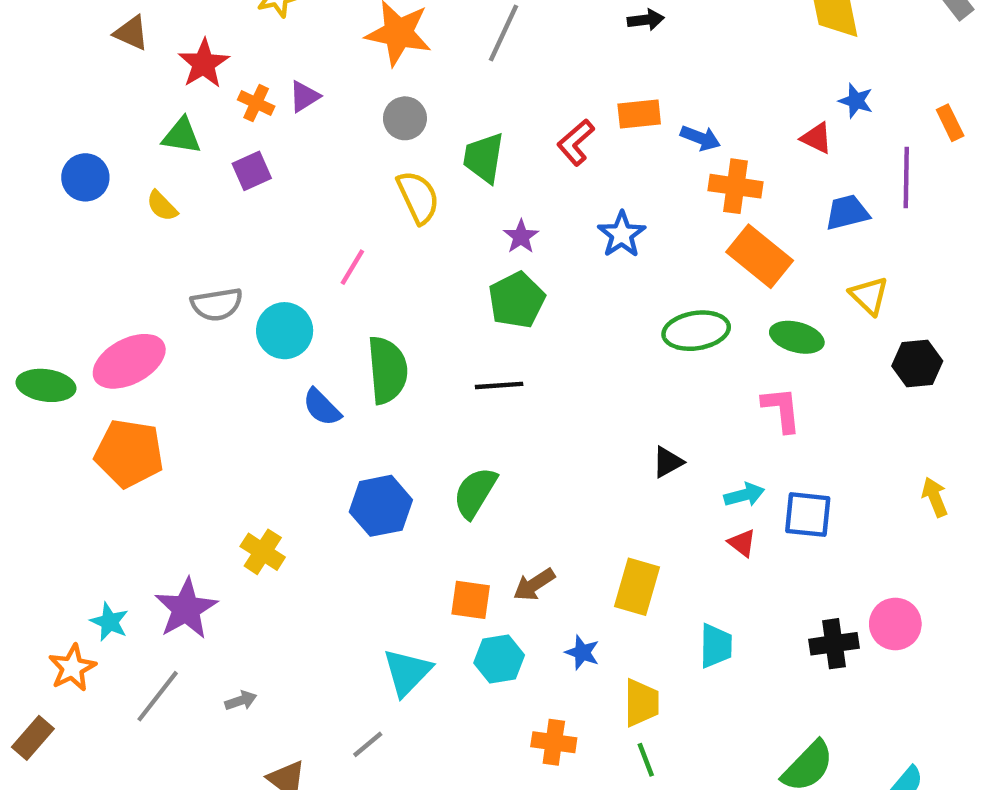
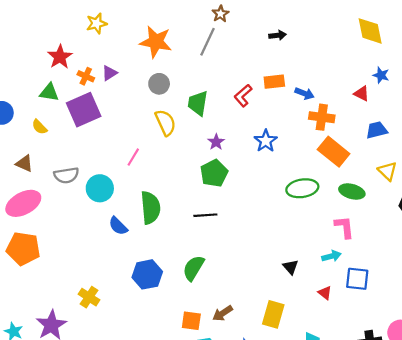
brown triangle: (131, 33) -> (24, 163), moved
purple square: (252, 171) -> (84, 110), size x1.8
black triangle: (668, 462) -> (290, 267), moved, turned -42
cyan arrow: (744, 495) -> (331, 256), moved

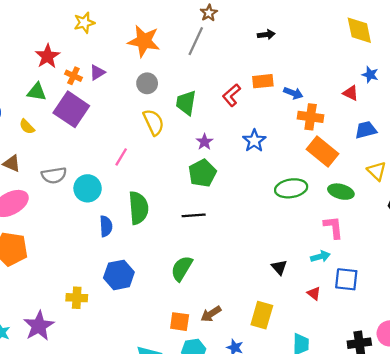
purple square: (84, 110) -> (71, 109), turned -32
blue semicircle: (118, 226) -> (106, 226), turned -138
blue hexagon: (147, 274) -> (119, 275), moved
yellow cross: (89, 297) -> (77, 298), turned -30

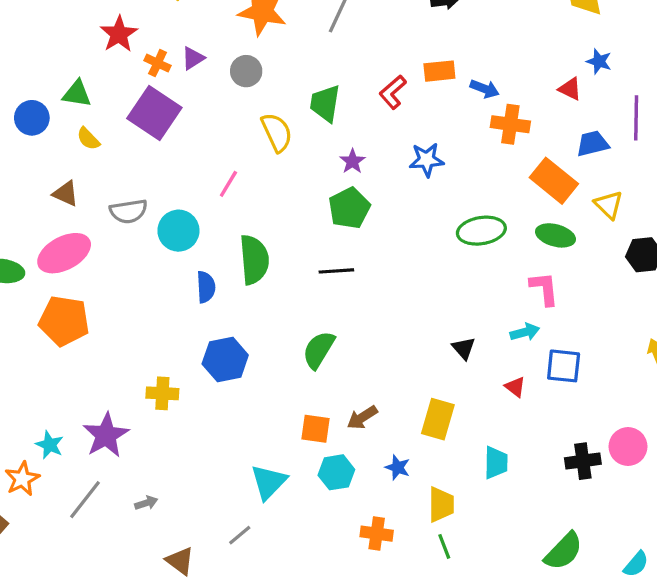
gray circle: (147, 83) -> (246, 71), moved
green triangle: (37, 92) -> (77, 94), moved
blue star: (254, 141) -> (427, 160), turned 30
orange rectangle: (322, 152) -> (554, 181), moved

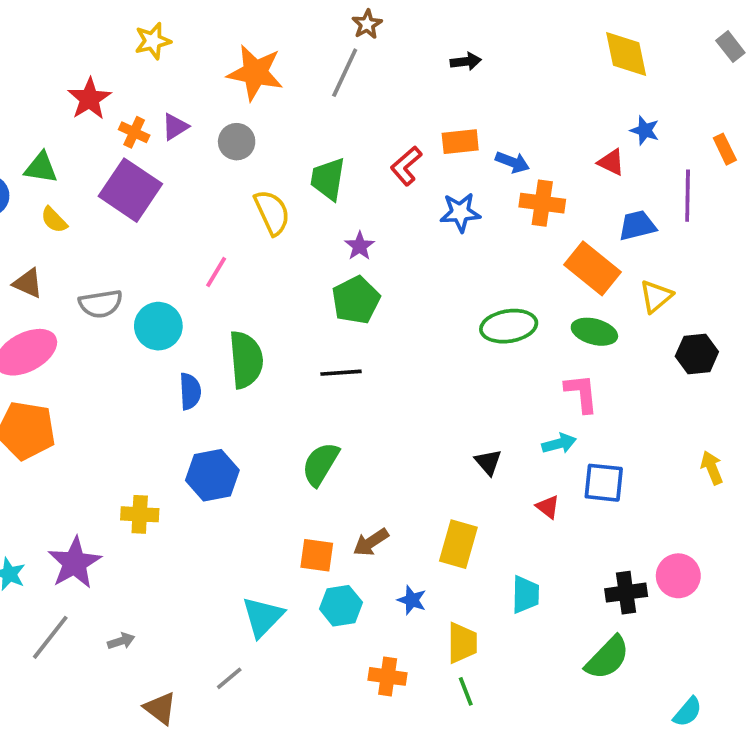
blue star: (427, 160) -> (460, 212), moved
yellow triangle: (609, 205) -> (656, 296), turned 36
green semicircle: (564, 551) -> (607, 658), moved

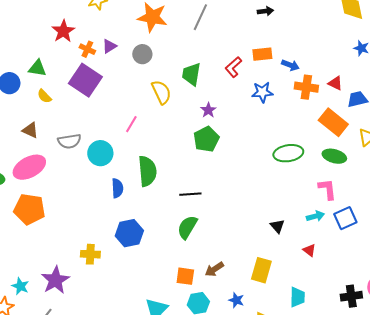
red triangle: (611, 162) -> (335, 83), moved
black line: (341, 373) -> (190, 194), moved
blue square: (604, 483) -> (345, 218), moved, turned -30

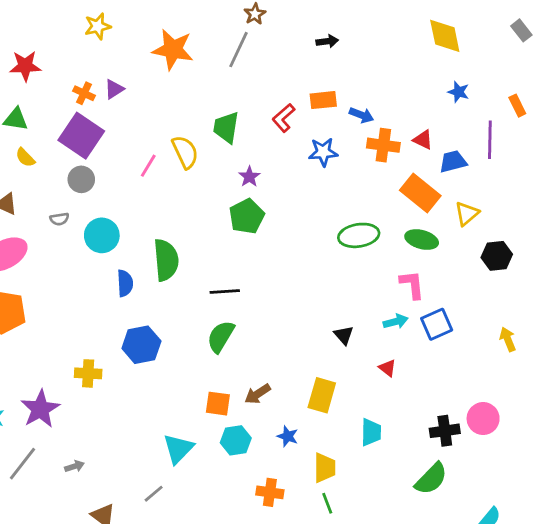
red star: (63, 31) -> (25, 66), moved, turned 30
gray circle: (142, 54) -> (81, 179), moved
pink line: (131, 124) -> (148, 166), moved
gray semicircle: (69, 141) -> (59, 219), size x0.6

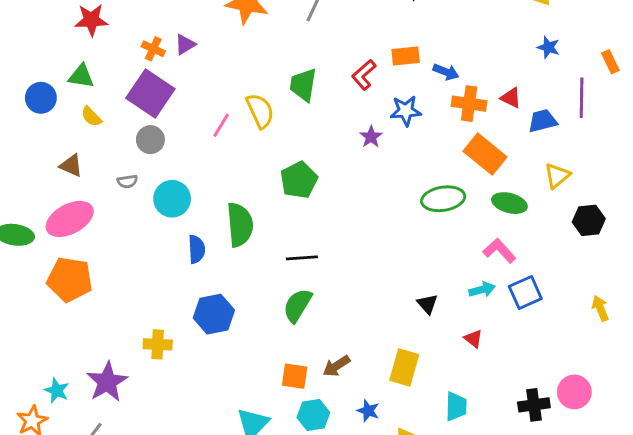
purple star: (249, 177) -> (371, 137), moved
orange rectangle: (420, 193) -> (485, 154), moved
green pentagon: (247, 216) -> (299, 180), moved
pink L-shape: (412, 285) -> (499, 251), turned -36

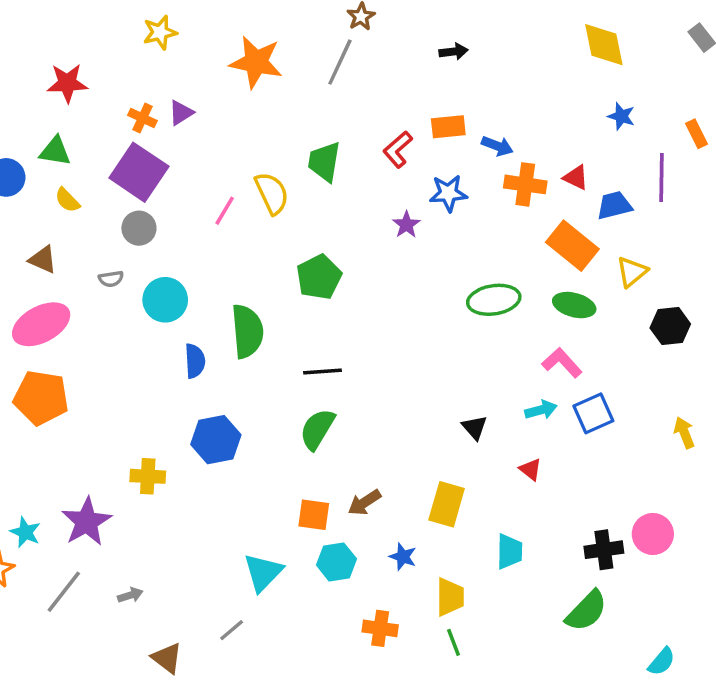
orange rectangle: (485, 154) -> (572, 246), moved

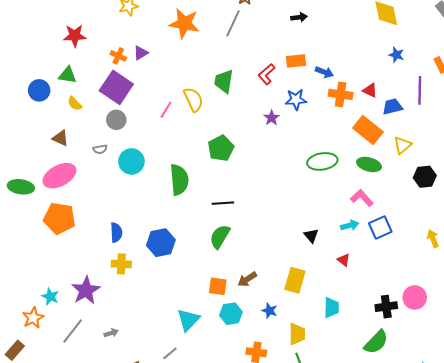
blue semicircle: (195, 361) -> (116, 232), moved

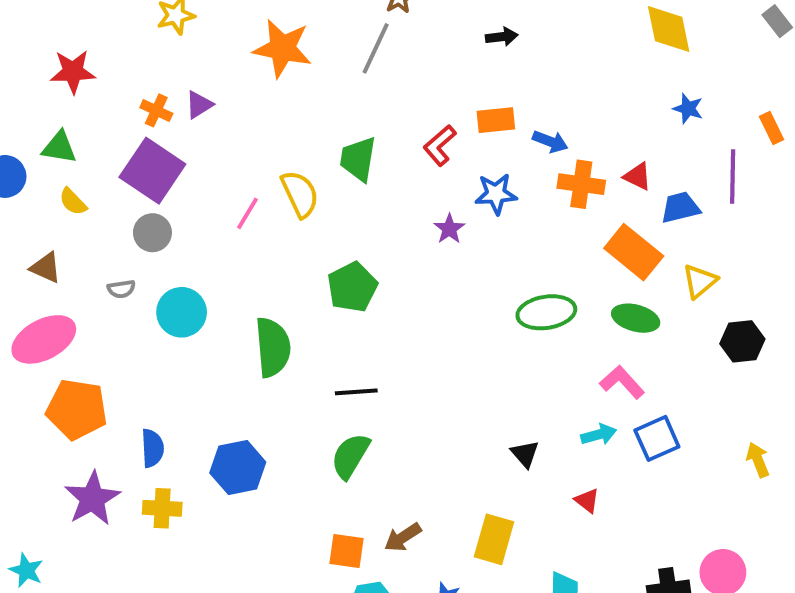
orange pentagon: (59, 218) -> (77, 409), moved
purple star: (86, 290) -> (92, 499), moved

